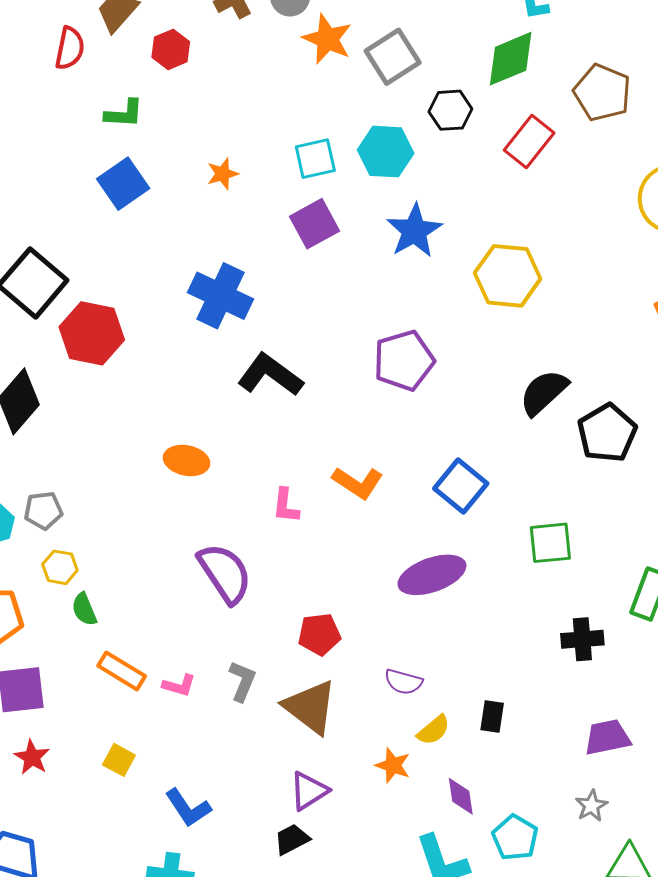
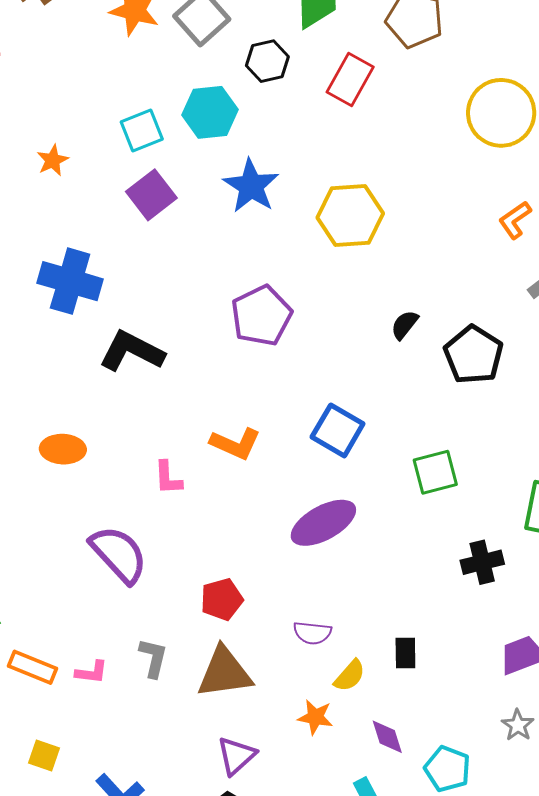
black semicircle: (544, 392) -> (405, 325), size x0.6
brown triangle: (310, 707) -> (224, 673), turned -36

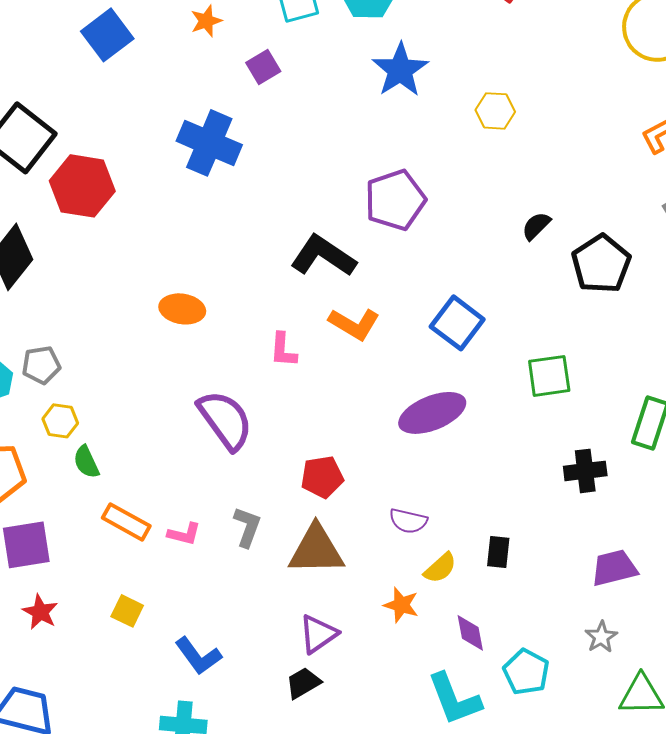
purple square: (151, 195) -> (263, 67), moved, size x0.7
yellow hexagon: (350, 215) -> (495, 111), size x0.6
black L-shape: (132, 351) -> (323, 256), moved

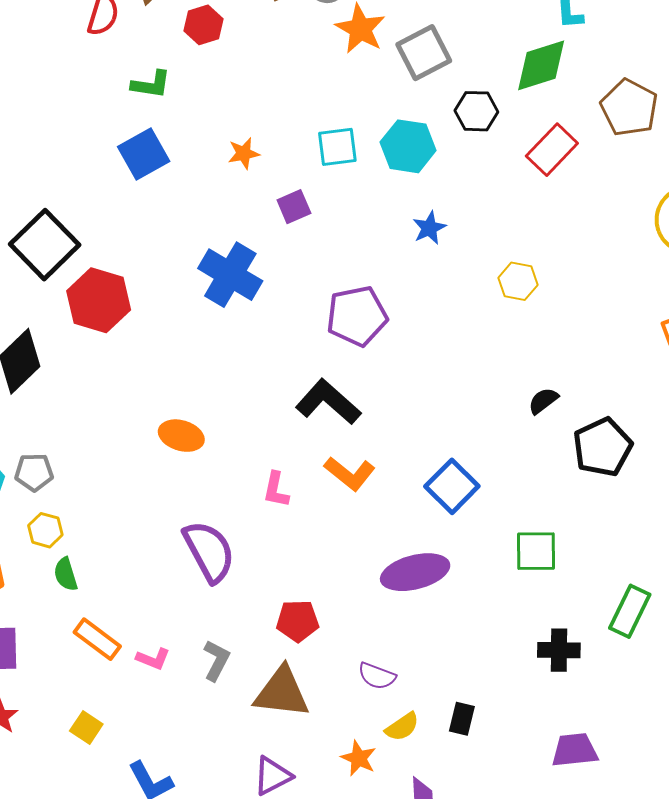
blue star: (400, 70) -> (429, 228), size x0.6
purple pentagon: (395, 200) -> (357, 316), moved

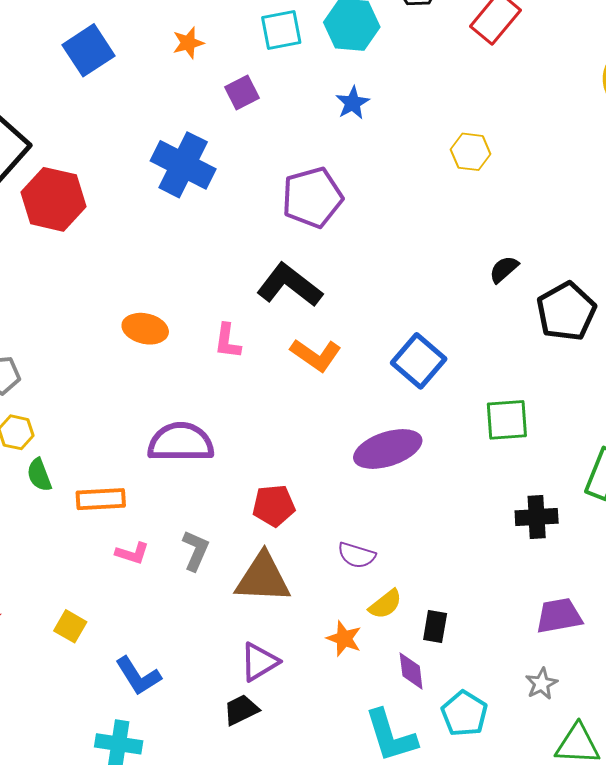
blue star: (429, 228) -> (353, 103), moved
pink L-shape: (276, 490) -> (228, 341), moved
purple semicircle: (209, 551) -> (181, 442), turned -58
orange rectangle: (97, 639) -> (101, 499), moved, turned -36
black rectangle: (462, 719) -> (435, 627), moved

